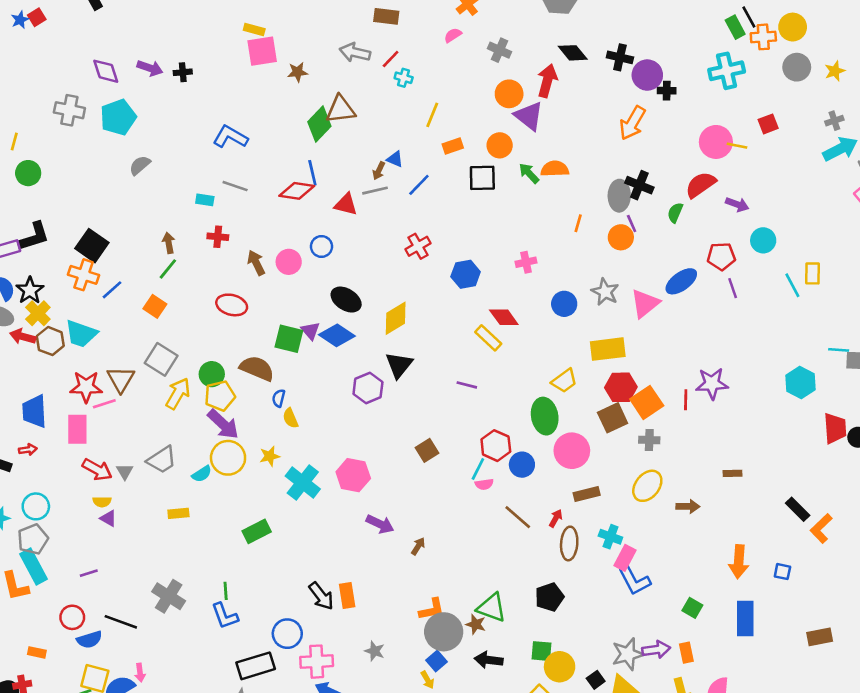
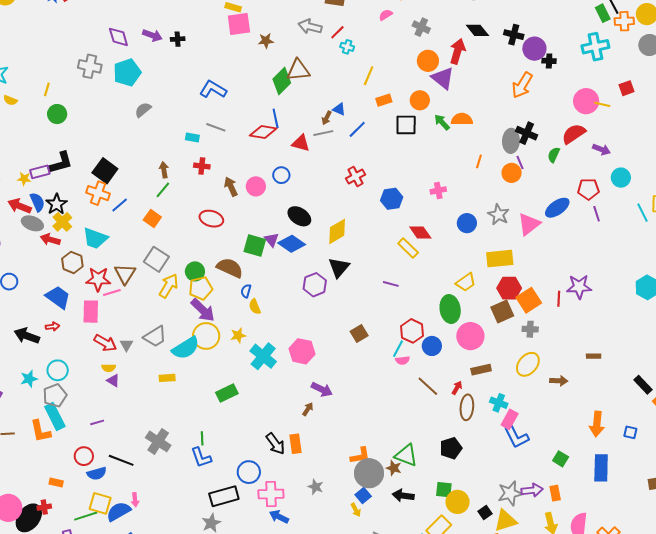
brown hexagon: (50, 341) -> (72, 262), moved
blue trapezoid: (34, 411) -> (58, 297), turned 128
cyan semicircle: (202, 474) -> (186, 348), size x1.8
brown arrow: (418, 546) -> (308, 409), moved

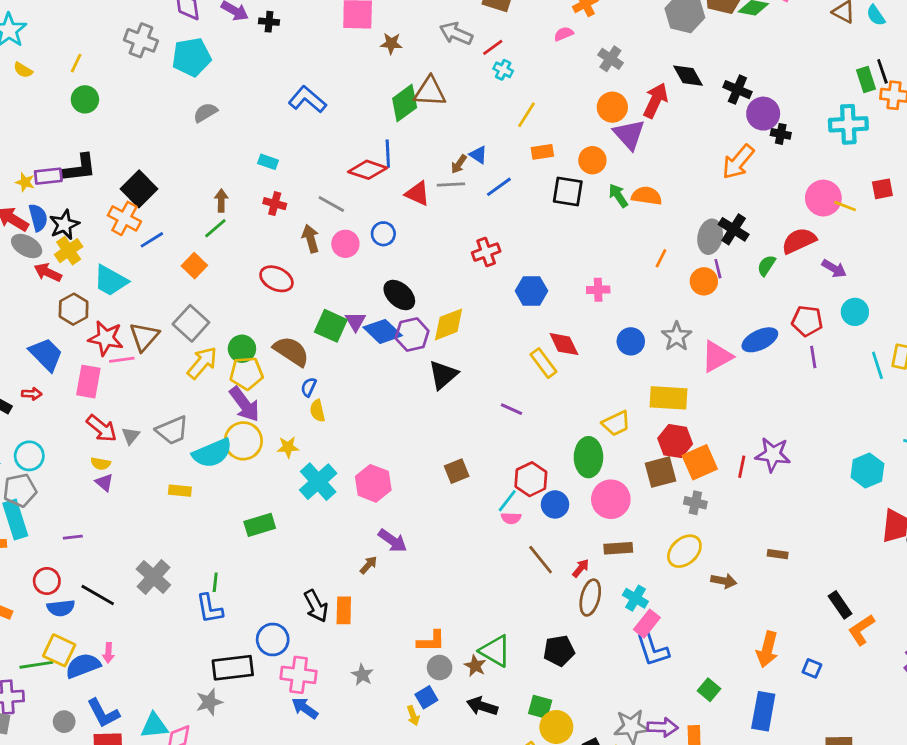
gray line: (216, 127) -> (331, 204), moved
purple hexagon: (315, 285) -> (412, 335), moved
gray circle: (369, 473) -> (440, 668), size x0.6

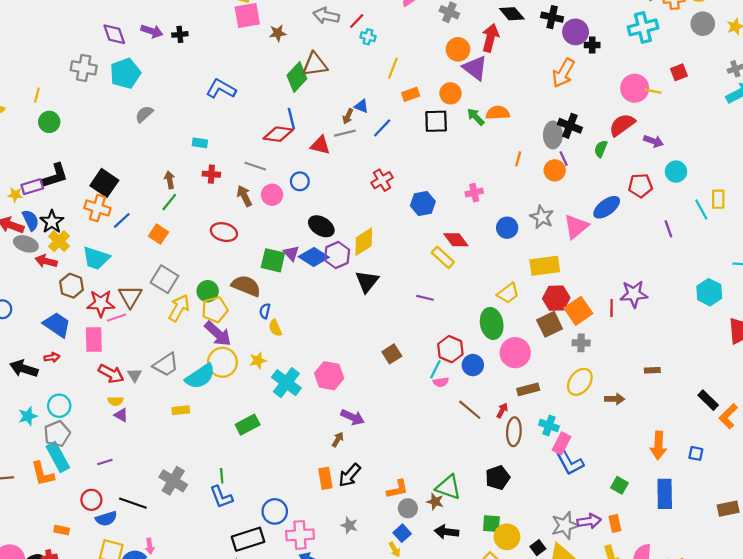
purple line: (813, 357) -> (668, 229), moved
black arrow: (316, 606) -> (350, 475), moved, turned 80

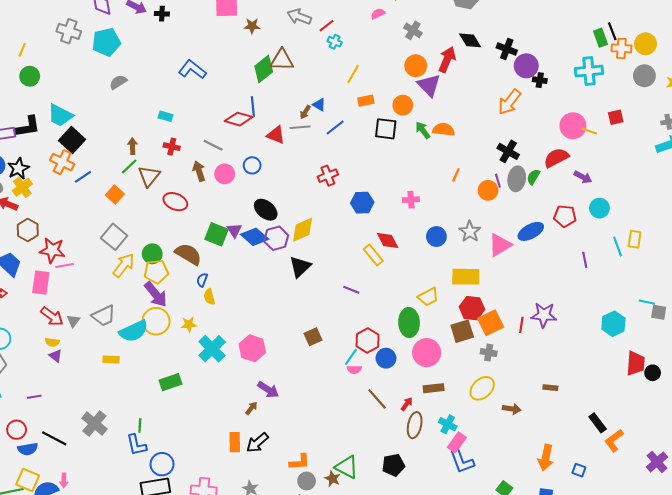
gray ellipse: (553, 135) -> (517, 179), moved
cyan trapezoid: (96, 258) -> (60, 115), moved
brown triangle: (130, 296) -> (149, 176), moved
blue circle: (275, 511) -> (162, 464), moved

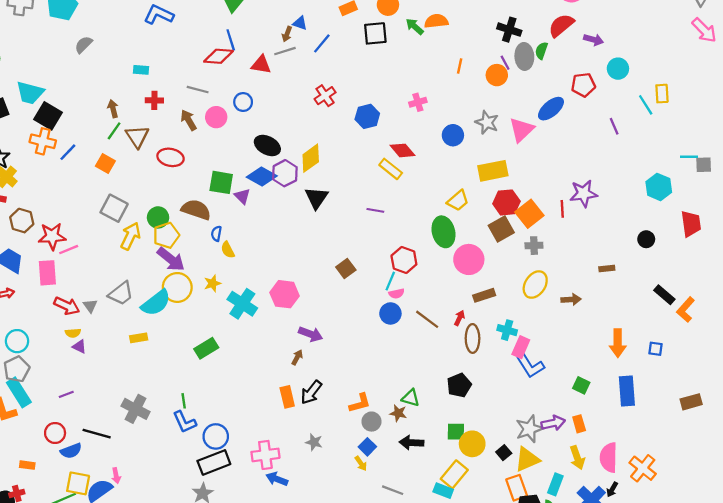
purple triangle: (234, 230) -> (242, 196), moved
blue circle: (386, 358) -> (390, 313), moved
black circle: (653, 373) -> (646, 239), moved
green triangle: (347, 467) -> (411, 398), size x0.7

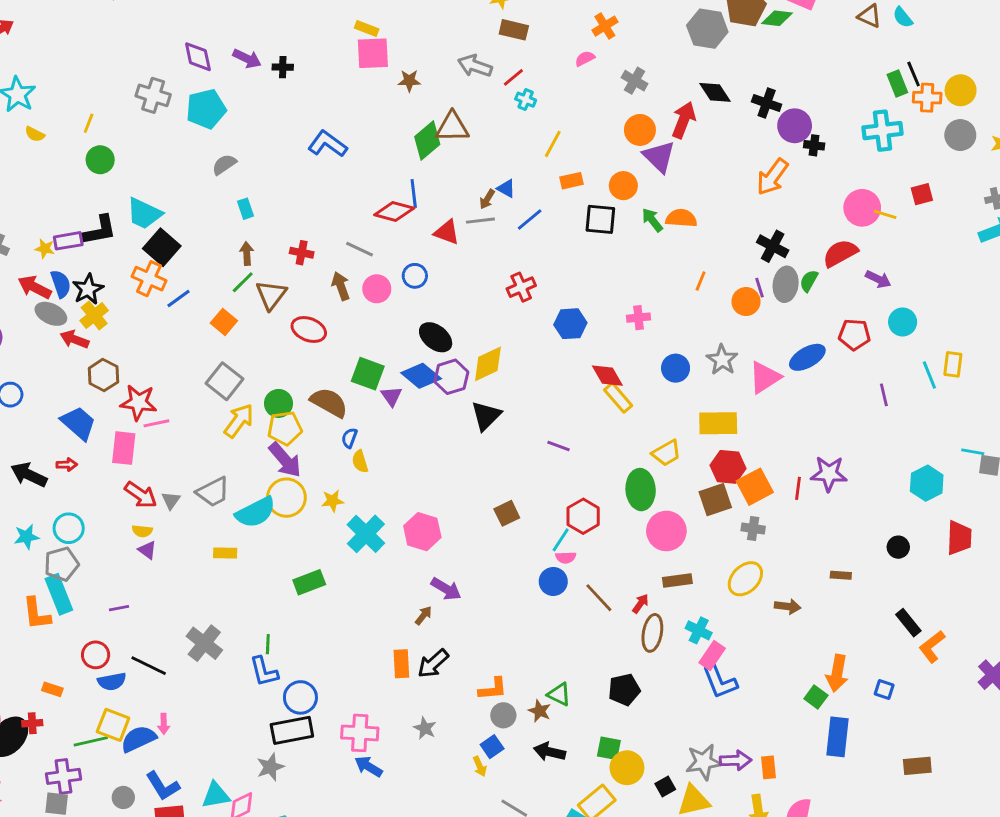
cyan rectangle: (141, 70) -> (246, 209), moved, turned 56
yellow rectangle: (391, 169) -> (618, 398), moved
green square: (581, 385) -> (816, 697), moved

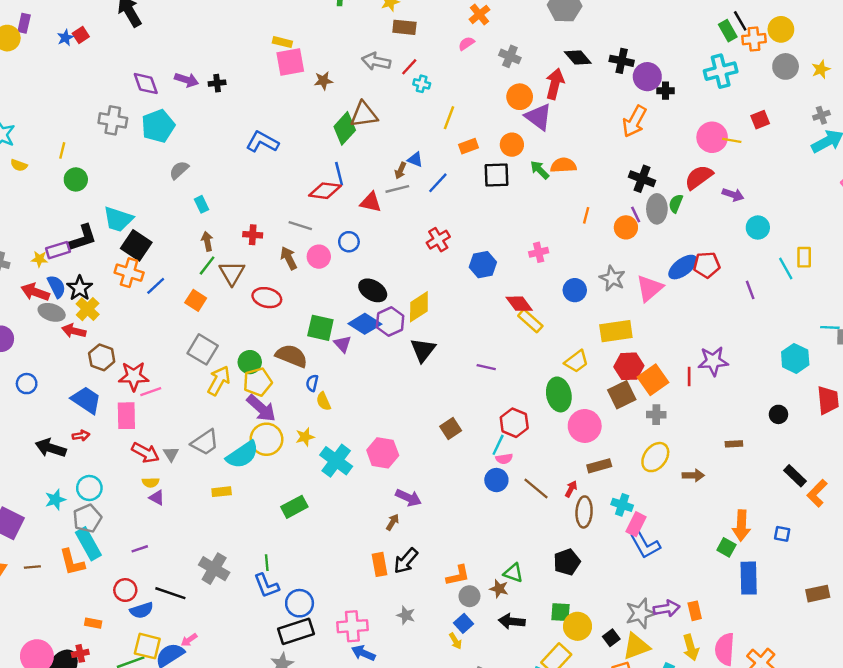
red pentagon: (854, 335) -> (707, 265), moved
pink arrow: (164, 724) -> (189, 640), turned 63

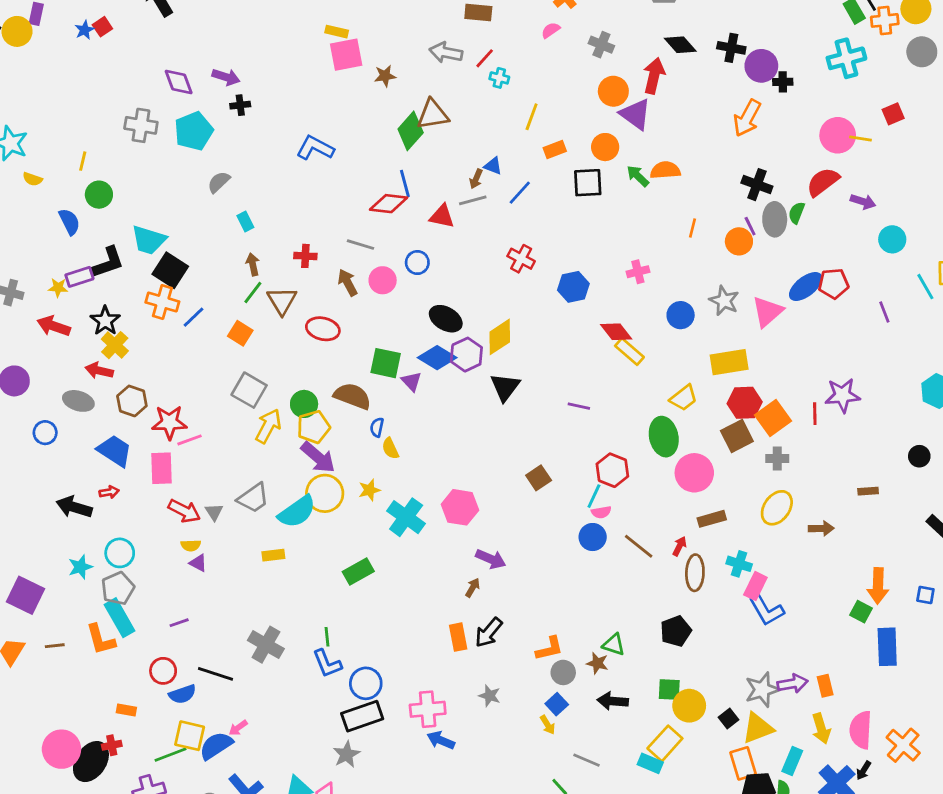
black cross: (217, 83) -> (240, 105), moved
red cross: (438, 240) -> (521, 259), turned -30
blue semicircle: (57, 286) -> (69, 222), moved
gray ellipse: (52, 312) -> (78, 401), moved

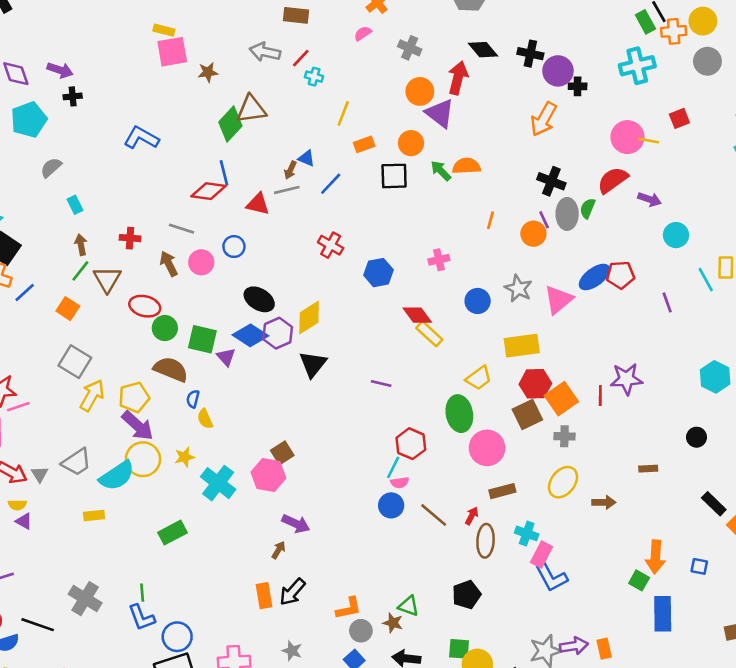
green circle: (304, 404) -> (165, 328), moved
brown square: (539, 478) -> (282, 453), moved

